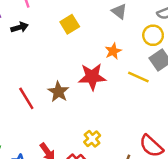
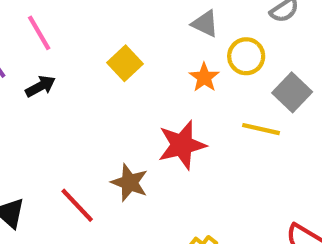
yellow circle: (153, 35) -> (246, 56), moved
orange star: (113, 51) -> (204, 77), moved

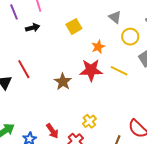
orange star: (204, 77) -> (98, 47), moved
yellow line: (261, 129) -> (119, 71), moved
red line: (77, 205) -> (24, 69), moved

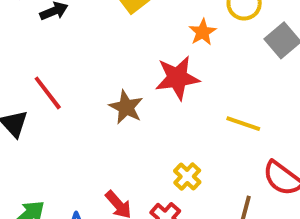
orange star: (98, 47) -> (203, 32), moved
yellow line: (119, 71) -> (243, 124), moved

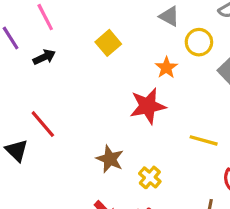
brown star: (126, 107) -> (110, 159), moved
yellow cross: (187, 177) -> (150, 177), moved

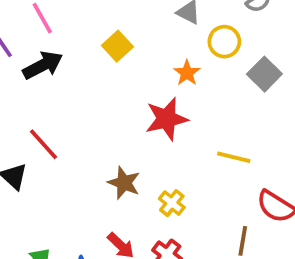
black arrow: (44, 57) -> (43, 65), size x1.5

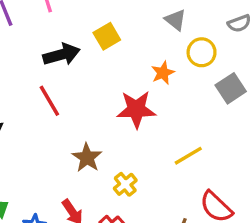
black arrow: (43, 65) -> (62, 55), moved
red line: (44, 144) -> (49, 101), moved
yellow line: (234, 157) -> (188, 156), turned -56

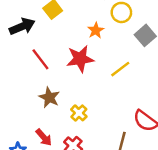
red line: (49, 101) -> (40, 59), moved
yellow line: (188, 156) -> (120, 69), moved

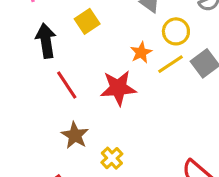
black arrow: (22, 26) -> (46, 41), turned -80
yellow line: (120, 69) -> (170, 64), moved

